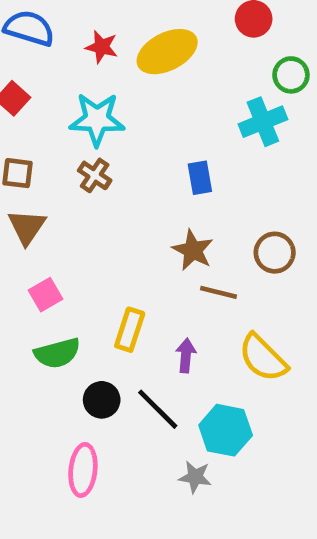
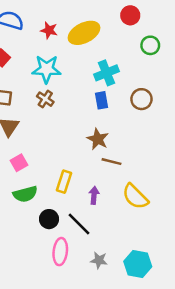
cyan cross: (263, 122) -> (106, 73), moved
brown circle: (275, 253) -> (141, 99), moved
cyan hexagon: (226, 430) -> (138, 264), moved
pink ellipse: (83, 470) -> (60, 252), moved

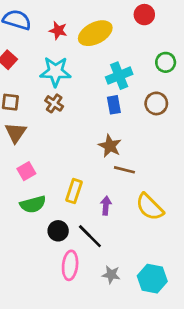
green circle: (150, 45) -> (166, 62), moved

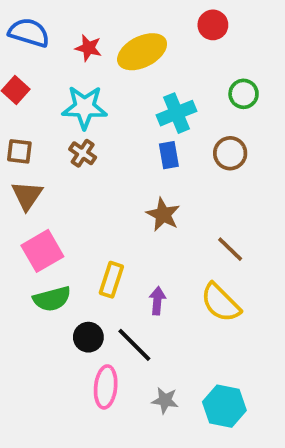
brown line: (124, 170) -> (230, 249), moved, turned 30
pink square: (26, 171) -> (42, 251), size x1.5

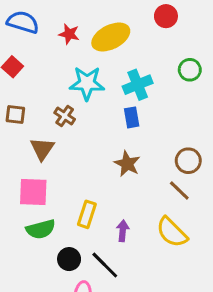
cyan star: (85, 107) -> (87, 83), moved
brown circle: (230, 153) -> (188, 161), moved
brown triangle: (27, 195) -> (42, 149), moved
pink square: (42, 251) -> (33, 192), turned 32

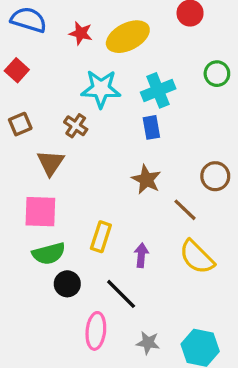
brown square: (15, 115) -> (20, 124), turned -30
brown line: (179, 191) -> (185, 210), moved
black circle: (69, 259) -> (67, 284), moved

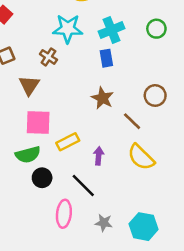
green circle: (217, 74) -> (156, 29), moved
pink square: (40, 212) -> (38, 122), moved
yellow rectangle: (101, 237) -> (68, 142), turned 45

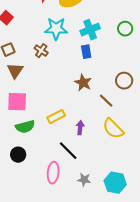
brown triangle: (29, 85) -> (15, 71), moved
pink square: (38, 122) -> (17, 102), moved
black circle: (42, 178) -> (18, 155), moved

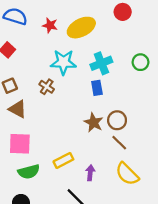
brown triangle: (15, 71) -> (18, 109), turned -36
brown circle: (124, 81) -> (117, 120), moved

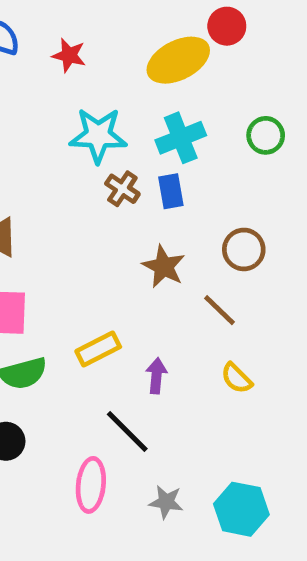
yellow ellipse: (81, 28) -> (178, 60), moved
brown cross: (47, 87) -> (122, 189), moved
brown circle: (117, 120) -> (244, 249), moved
yellow semicircle: (127, 174) -> (237, 378), size x0.6

